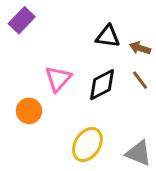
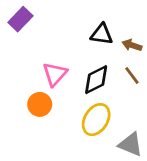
orange circle: (29, 111) -> (40, 104), moved
yellow ellipse: (87, 144) -> (96, 120), moved

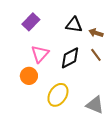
purple rectangle: (20, 19) -> (31, 22), moved
yellow ellipse: (96, 120) -> (58, 95), moved

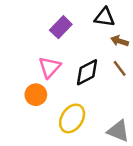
purple rectangle: (31, 22) -> (61, 27), moved
black triangle: (74, 25) -> (105, 17), moved

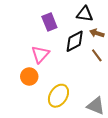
purple rectangle: (61, 27) -> (49, 22), turned -66
black diamond: (87, 72) -> (75, 41), moved

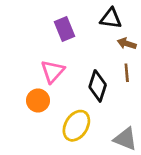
black diamond: (75, 41) -> (98, 86), moved, turned -45
brown line: (97, 55) -> (127, 73), turned 32

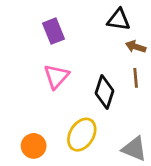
purple rectangle: (64, 29) -> (53, 31), moved
orange circle: (38, 101) -> (34, 146), moved

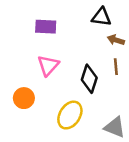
purple rectangle: (53, 31) -> (46, 27), turned -65
orange circle: (34, 146) -> (24, 98), moved

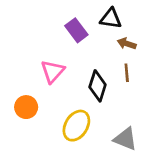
purple rectangle: (46, 27) -> (76, 30), moved, turned 50

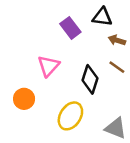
brown line: (127, 73) -> (117, 67), turned -49

